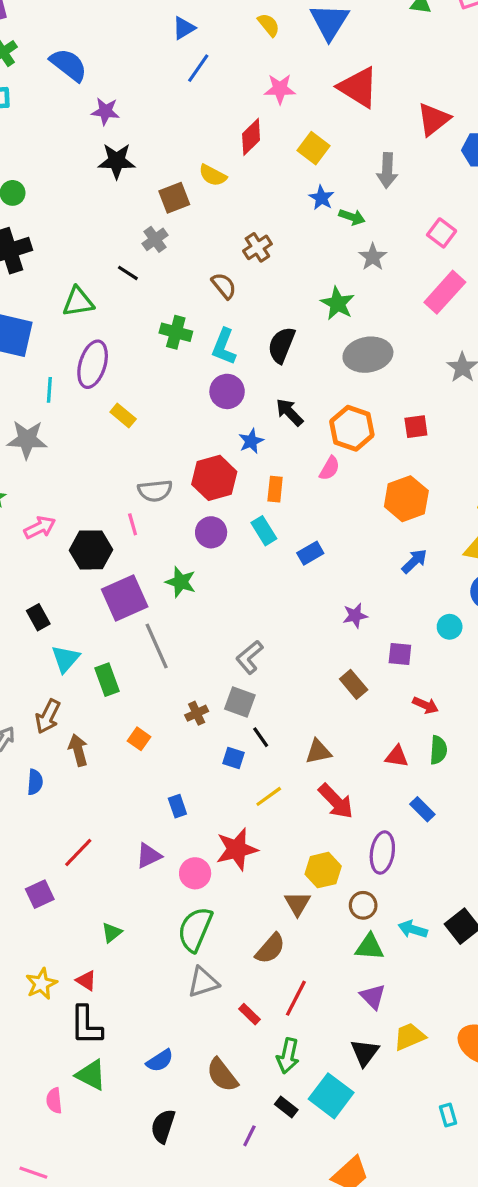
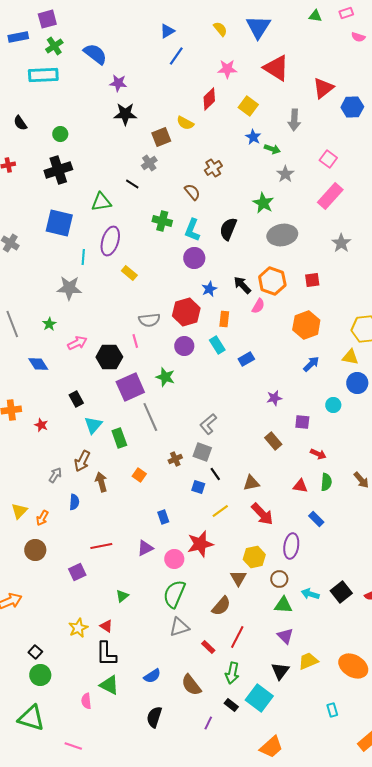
black arrow: (289, 412) -> (242, 285), moved
red line: (78, 852) -> (101, 546), turned 35

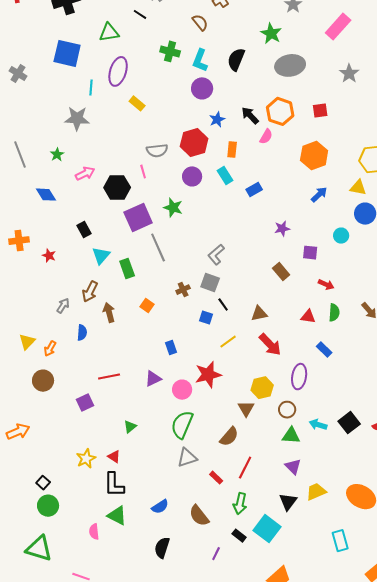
cyan rectangle: (332, 710) -> (340, 541), size x1.5

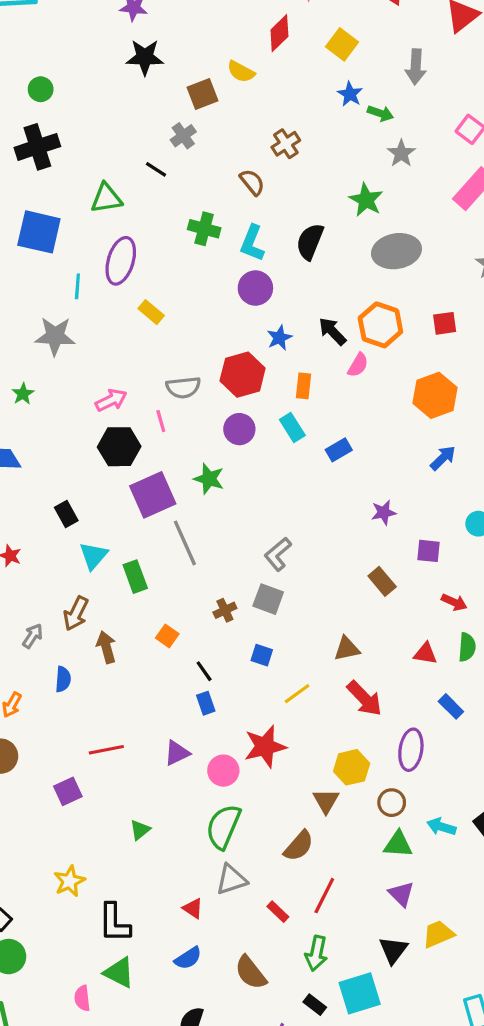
pink arrow: (85, 173) -> (111, 400), moved
black line: (223, 305) -> (204, 671), moved
red triangle: (114, 457) -> (193, 908), moved
cyan square: (267, 529) -> (360, 993), turned 36

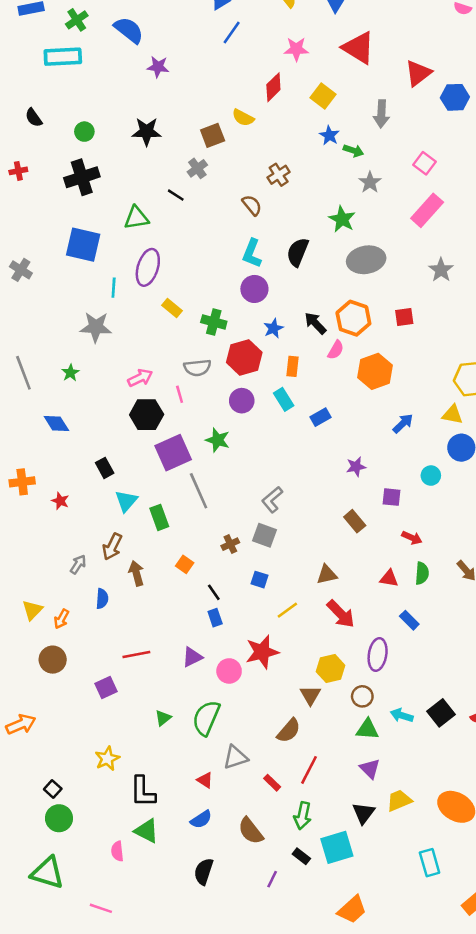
black star: (145, 57) -> (147, 132), moved
green cross: (204, 229) -> (214, 322), moved
orange hexagon: (435, 395) -> (375, 371), moved
green semicircle: (223, 827) -> (206, 718), moved

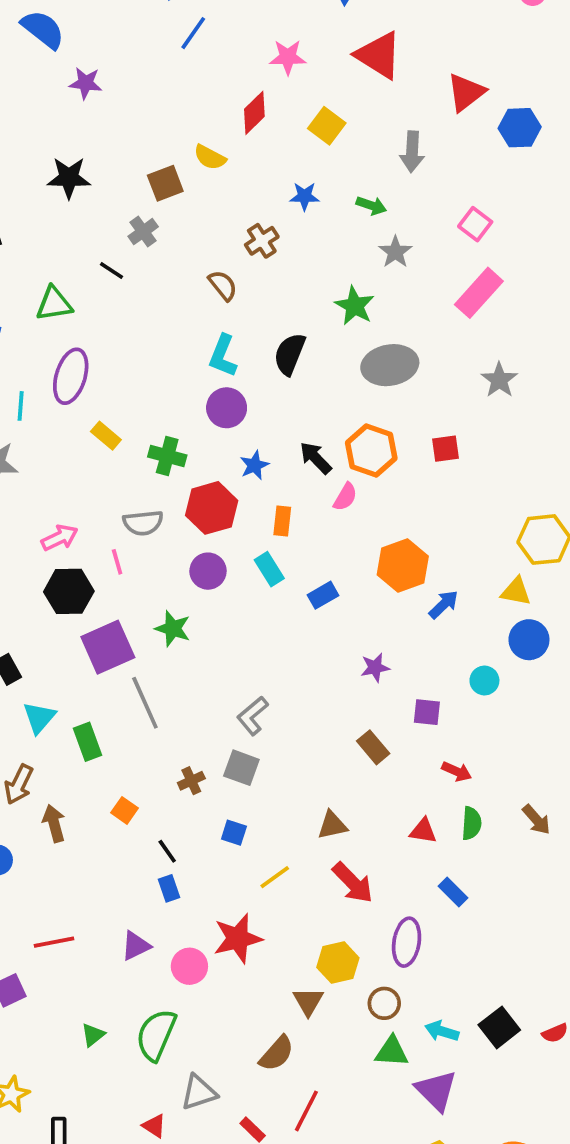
blue star: (329, 135) -> (304, 196), moved, turned -30
orange hexagon: (375, 371) -> (403, 565), moved
purple triangle: (370, 769) -> (436, 1091), moved, size x1.4

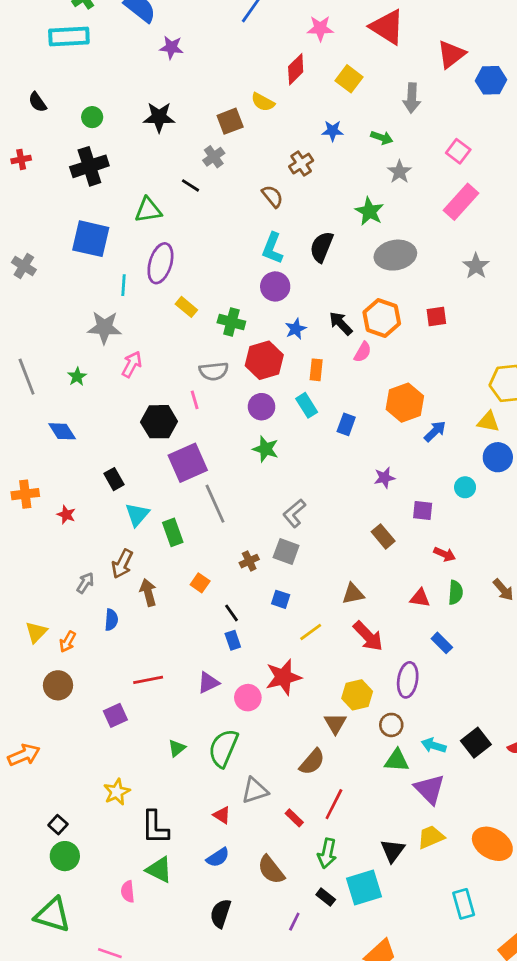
pink arrow: (60, 538) -> (132, 364), moved, turned -36
blue rectangle: (323, 595) -> (346, 424), turned -40
green star: (173, 629) -> (266, 449), moved

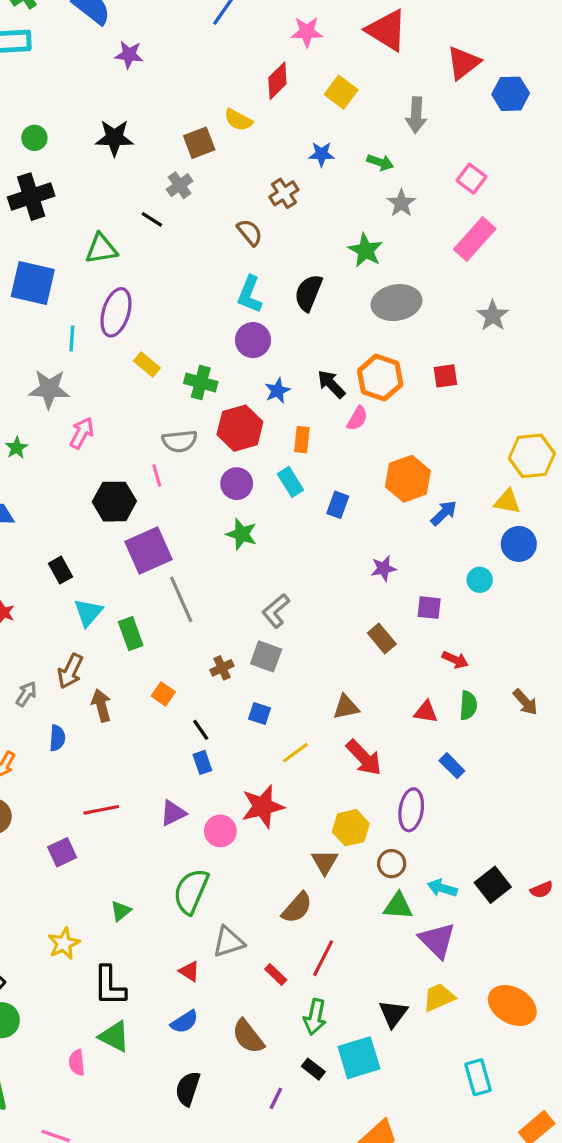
green triangle: (177, 748) -> (121, 911), moved

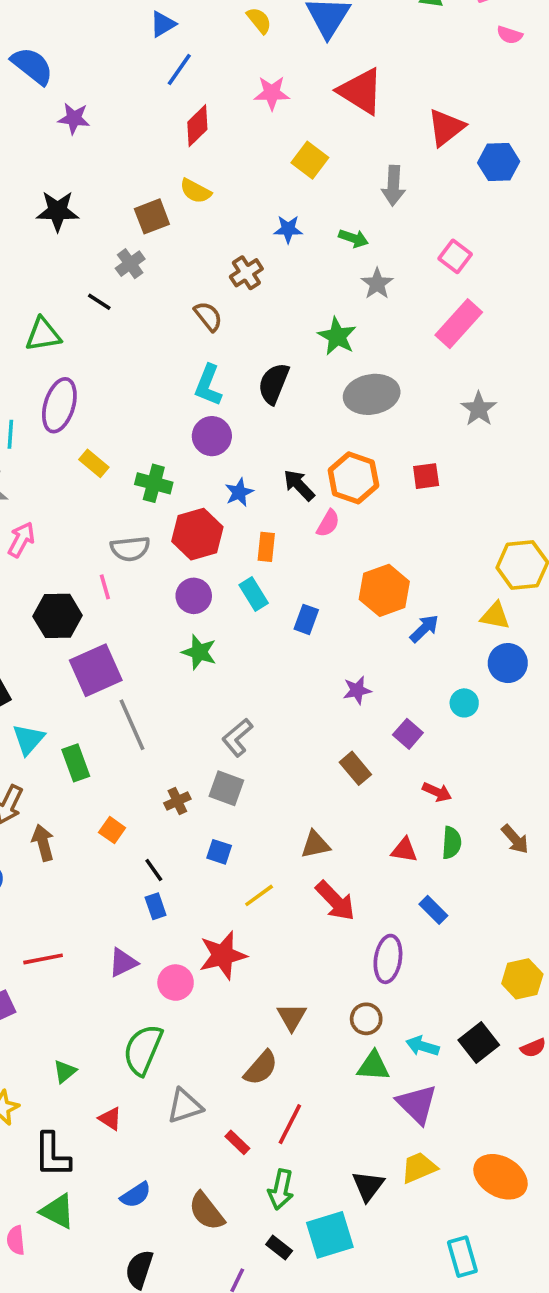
red diamond: (277, 81) -> (197, 126), moved
purple square: (429, 608) -> (408, 734), turned 35
yellow hexagon: (351, 828) -> (522, 979), moved
red triangle: (189, 971) -> (110, 1119), moved

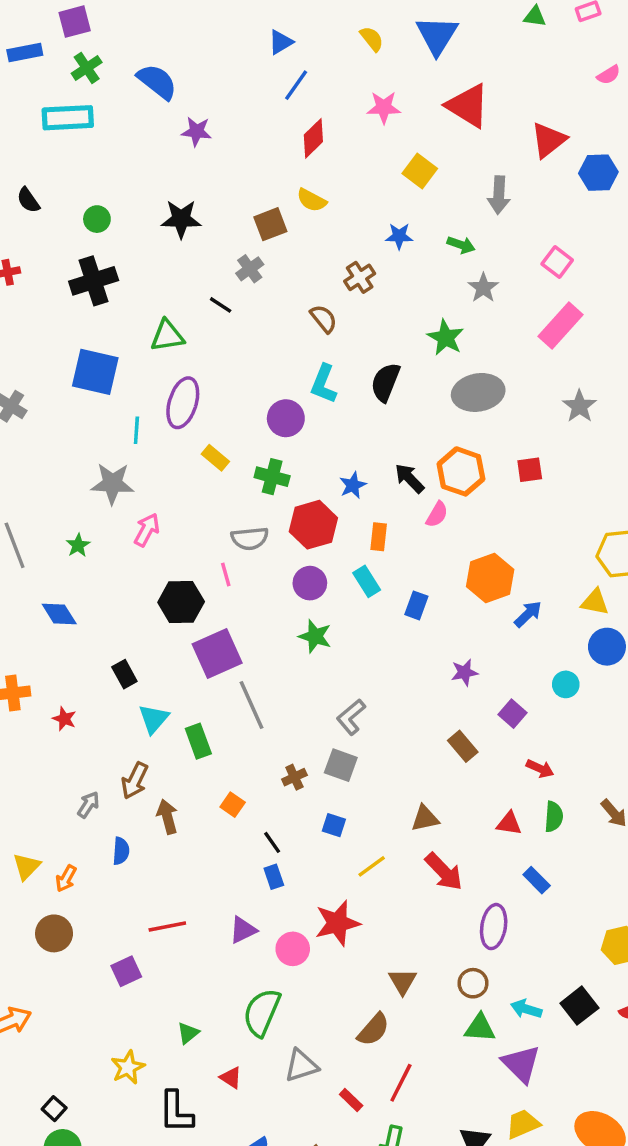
pink semicircle: (510, 35) -> (609, 75), moved, turned -50
purple circle: (212, 436) -> (286, 418), moved

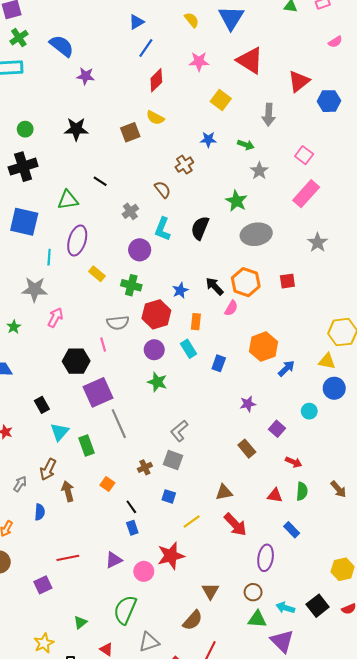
gray cross: (250, 269) -> (130, 211), moved

